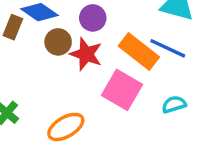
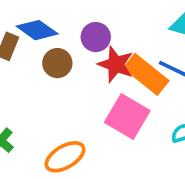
red star: (86, 54) -> (116, 64), moved

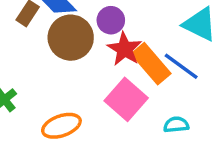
brown circle: (57, 63) -> (71, 38), size x1.6

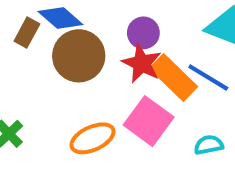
purple circle: (111, 20) -> (143, 33), moved
orange ellipse: (61, 126) -> (93, 138), moved

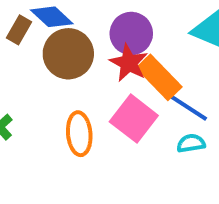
purple circle: (143, 33) -> (131, 34), size x1.4
blue line: (208, 77) -> (188, 107), moved
orange ellipse: (93, 138) -> (79, 134), turned -72

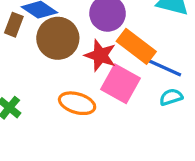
red star: (129, 63) -> (100, 55), moved
orange ellipse: (79, 134) -> (77, 103), turned -60

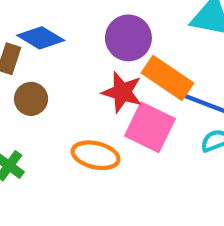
brown circle: (58, 38) -> (31, 99), moved, size x0.6

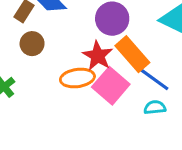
orange ellipse: (96, 155) -> (77, 78), moved, turned -36

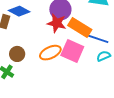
brown circle: (32, 44) -> (17, 54), moved
red star: (98, 56) -> (57, 23), moved

